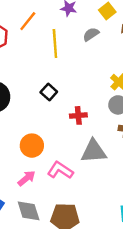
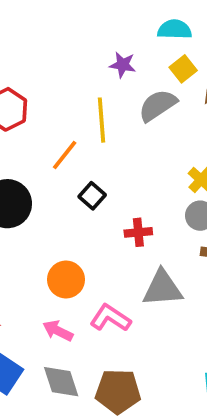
orange line: (28, 21) -> (65, 155), moved
gray semicircle: (91, 34) -> (158, 105), size x1.5
pink arrow: (27, 178) -> (58, 331), turned -114

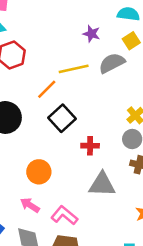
yellow line: (101, 120) -> (74, 69), turned 76
black square: (92, 196) -> (62, 118), size x1.5
pink L-shape: (110, 318) -> (64, 215), moved

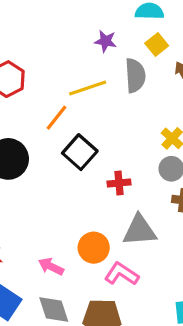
gray semicircle: (112, 63) -> (135, 75), turned 120
orange circle: (39, 172) -> (94, 248), moved
pink L-shape: (64, 215) -> (122, 274), moved

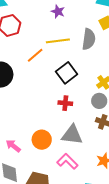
purple star: (105, 41) -> (58, 11), moved
black square: (80, 152) -> (67, 73), moved
pink L-shape: (122, 274) -> (67, 161), moved

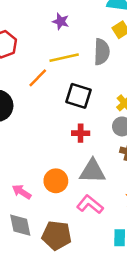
black square: (67, 73) -> (78, 96), turned -30

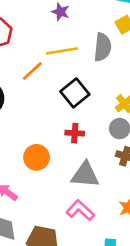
black square: (78, 96) -> (75, 93), turned 30
orange circle: (56, 181) -> (37, 157), moved

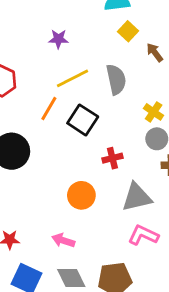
gray semicircle: (103, 47) -> (116, 79), moved
black square: (75, 93) -> (83, 120), moved

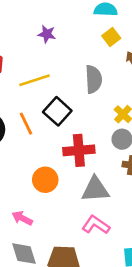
yellow line: (73, 78) -> (34, 80), moved
orange line: (49, 109) -> (26, 124), moved, turned -65
red cross: (112, 158) -> (79, 150), size x1.6

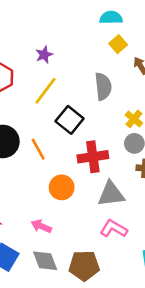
purple star: (47, 34) -> (44, 55), moved, turned -30
yellow line: (34, 80) -> (46, 91), turned -32
orange line: (26, 124) -> (38, 149), moved

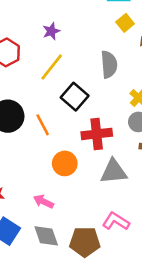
pink L-shape: (114, 229) -> (116, 221), moved

